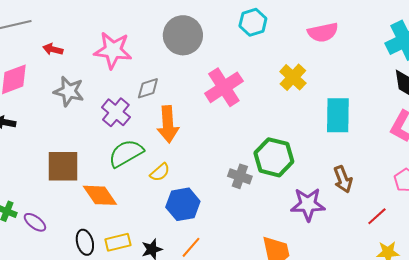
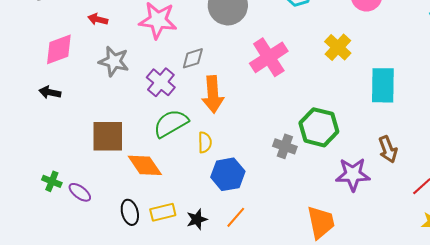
yellow semicircle: (160, 172) -> (205, 142), turned -50

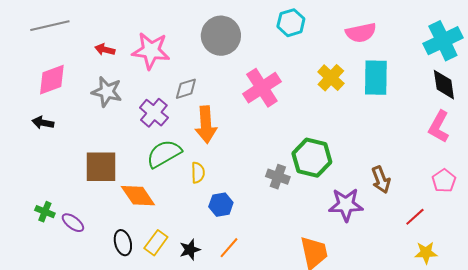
red arrow: (98, 19) -> (105, 50), moved
cyan rectangle: (383, 85) -> (376, 78), moved
blue hexagon: (228, 174) -> (221, 205), size x0.7
yellow rectangle: (163, 212) -> (156, 243), turned -40

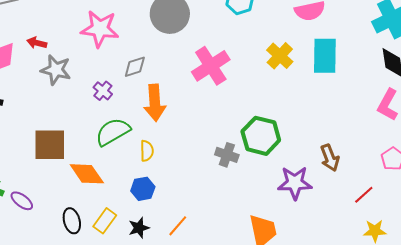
red arrow: (105, 50) -> (37, 43), moved
purple cross: (154, 113) -> (103, 91), size x0.7
blue hexagon: (221, 205) -> (143, 189), moved

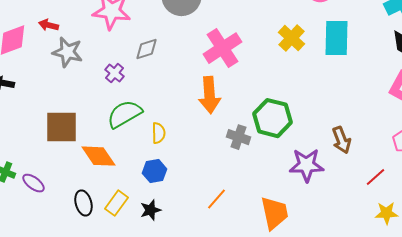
orange arrow: (155, 103) -> (210, 95), moved
orange line: (178, 226) -> (216, 199), moved

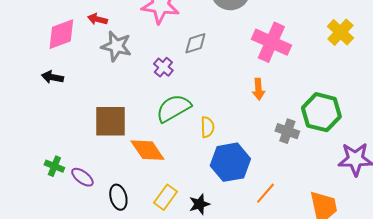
pink cross: (222, 48) -> (271, 42), turned -33
orange arrow: (210, 95) -> (258, 89), size x0.6
blue hexagon: (154, 171) -> (230, 162), moved, size x1.6
black ellipse: (84, 203) -> (118, 197), moved

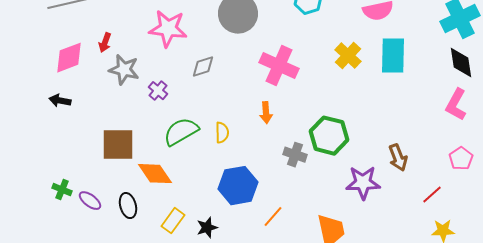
red arrow: (97, 19) -> (105, 43), turned -84
purple cross: (163, 67) -> (158, 91), moved
yellow semicircle: (207, 127) -> (222, 133), moved
black ellipse: (118, 197) -> (128, 206), moved

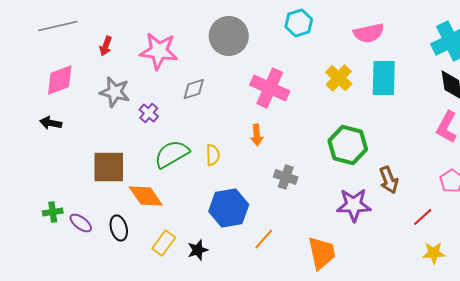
red arrow: (105, 43) -> (106, 46), moved
green hexagon: (329, 136) -> (348, 145), moved
green cross: (62, 190) -> (53, 212), turned -30

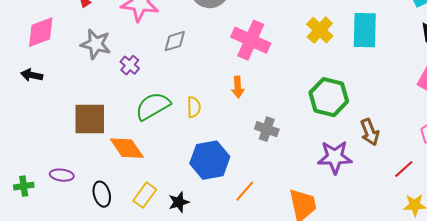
green cross: (53, 212) -> (24, 186), moved
purple ellipse: (81, 223) -> (62, 175), turned -30
black ellipse: (119, 228) -> (102, 194), moved

